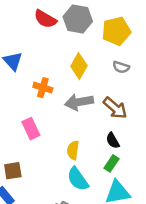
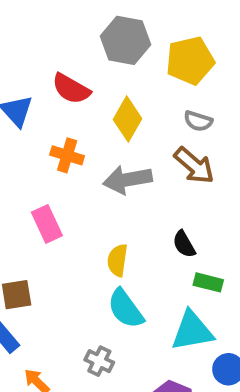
red semicircle: (45, 19) -> (71, 89), moved
brown arrow: (115, 108) -> (194, 165), moved
green rectangle: (111, 163) -> (208, 282), moved, turned 70

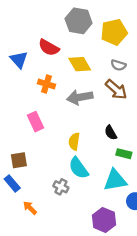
yellow diamond: (128, 119) -> (80, 64), turned -60
gray cross: (99, 361) -> (61, 187), moved

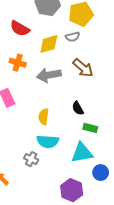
yellow diamond: (80, 64) -> (49, 44), turned -75
gray semicircle: (118, 65) -> (73, 37), moved, turned -32
cyan semicircle: (79, 168) -> (48, 141), turned -50

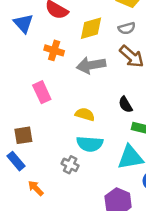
gray semicircle: (73, 37) -> (127, 28), moved
yellow semicircle: (44, 117) -> (85, 114), turned 98

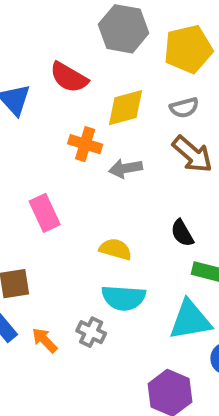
orange cross: (54, 50) -> (85, 144), moved
gray arrow: (91, 65) -> (126, 168), size x0.7
orange arrow: (36, 188) -> (45, 340), moved

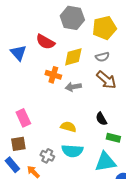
pink rectangle: (45, 213) -> (23, 118), moved
gray cross: (91, 332) -> (47, 156), moved

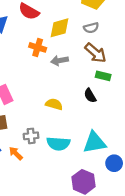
green rectangle: (113, 138) -> (103, 76), moved
cyan semicircle: (72, 151) -> (58, 144), moved
gray cross: (47, 156) -> (31, 136), turned -32

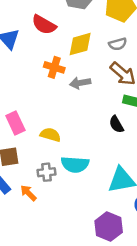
yellow semicircle: (54, 104) -> (50, 135), moved
cyan semicircle: (58, 144) -> (75, 164), moved

